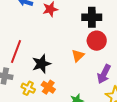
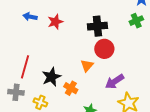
purple arrow: (104, 74) -> (115, 81), turned 36
orange cross: (48, 87) -> (71, 88), moved

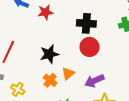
orange triangle: (87, 66) -> (68, 73), moved
black star: (51, 77) -> (49, 54), moved

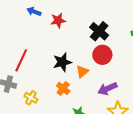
black cross: (86, 23) -> (99, 31), turned 36
orange triangle: (68, 73) -> (82, 72), moved

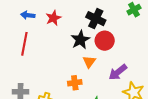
red line: (21, 60) -> (24, 44), moved
black star: (62, 62) -> (80, 40), moved
orange cross: (63, 88) -> (75, 83), turned -32

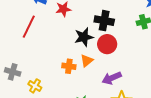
black cross: (96, 19) -> (104, 21), turned -30
orange cross: (75, 83) -> (69, 66), moved

